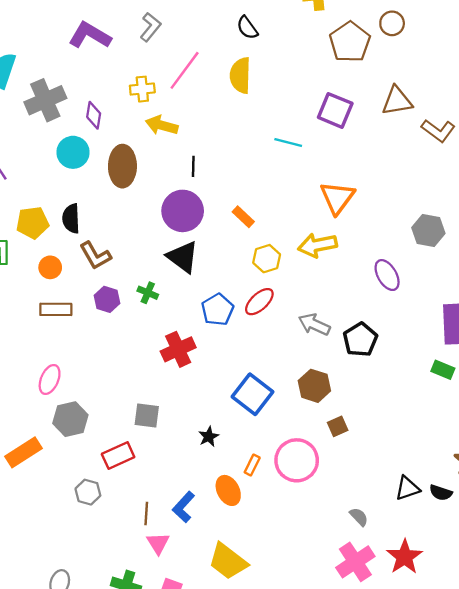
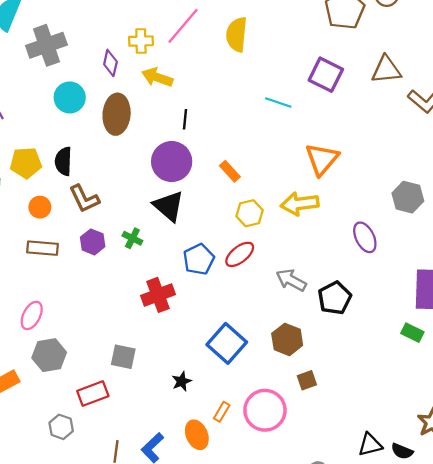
purple diamond: (94, 115) -> (110, 63), moved

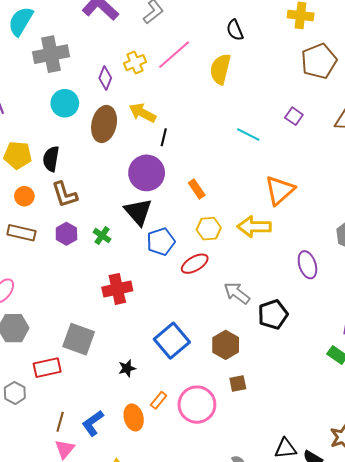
yellow cross: (141, 41) -> (135, 63), turned -30
purple square: (326, 75) -> (294, 116), size x0.6
yellow arrow: (157, 77) -> (143, 113), moved
blue pentagon: (199, 259) -> (161, 242), moved
gray square: (123, 357) -> (79, 339), size x1.4

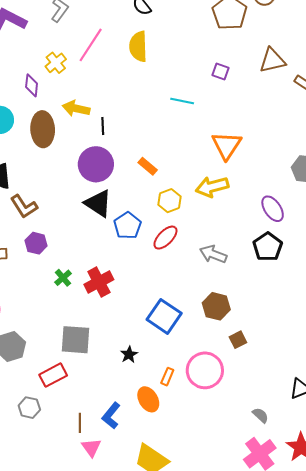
green cross: (102, 236) -> (63, 278), moved, turned 30
black pentagon: (273, 314) -> (268, 247), moved

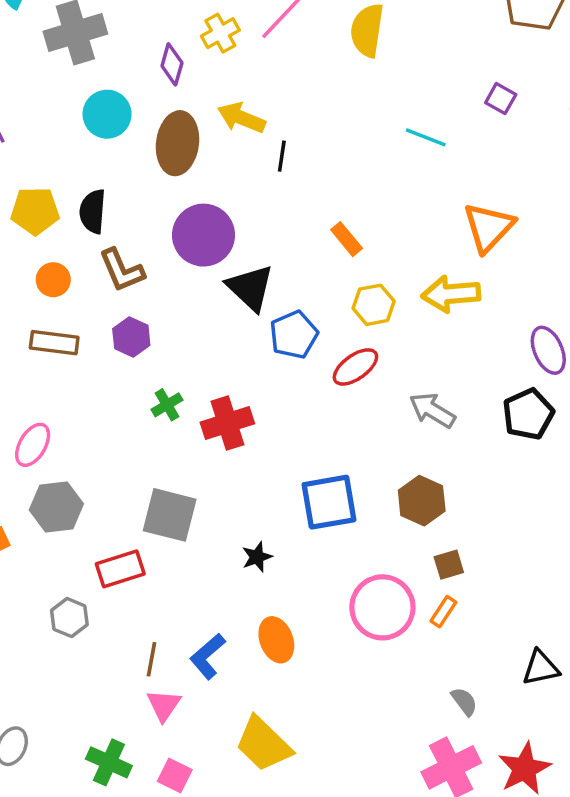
purple circle: (96, 164) -> (204, 235), moved
blue square: (164, 316) -> (329, 502), turned 36
orange rectangle: (167, 377) -> (443, 612), moved

